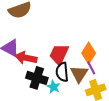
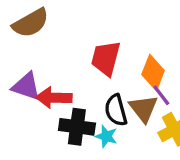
red trapezoid: (59, 54) -> (106, 58), moved

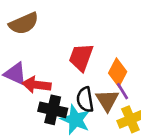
cyan star: (106, 136) -> (75, 120), size x1.6

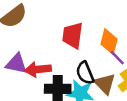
brown triangle: (107, 100) -> (105, 84), moved

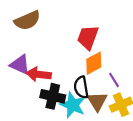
red trapezoid: (73, 35) -> (88, 37), moved
orange diamond: (109, 42) -> (94, 63), moved, turned 35

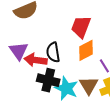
purple triangle: (20, 65) -> (19, 51), turned 30
black semicircle: (81, 87) -> (53, 52), moved

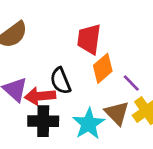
black cross: (48, 80) -> (43, 121), moved
cyan star: (66, 88) -> (89, 124), turned 30

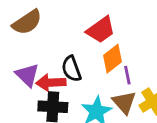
red trapezoid: (89, 39) -> (101, 30), turned -136
purple line: (131, 83) -> (127, 75), moved, turned 30

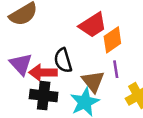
orange diamond: (113, 59) -> (112, 40), moved
brown triangle: (124, 102) -> (93, 81), moved

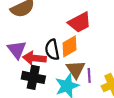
orange diamond: (112, 40) -> (69, 46), moved
purple line: (116, 69) -> (89, 75), moved

